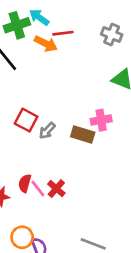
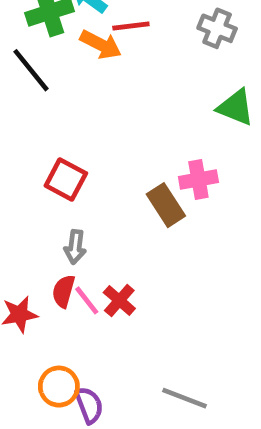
gray arrow: (47, 131) -> (75, 247), moved, turned -36
brown rectangle: (83, 135) -> (166, 205), turned 40

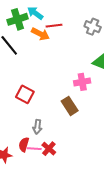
pink cross: (198, 179) -> (82, 82), moved
gray arrow: (75, 247) -> (37, 127), moved
pink line: (87, 300) -> (34, 149), turned -48

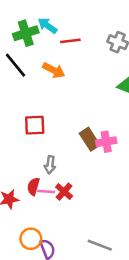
orange arrow: (40, 34) -> (54, 70), moved
pink cross: (82, 82) -> (106, 142), moved
red square: (25, 94) -> (35, 125), turned -30

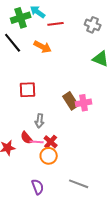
red semicircle: (33, 186) -> (27, 138), turned -56
orange circle: (31, 239) -> (49, 156), moved

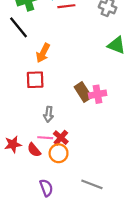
orange arrow: (43, 47) -> (43, 53), moved, turned 90
red semicircle: (27, 138) -> (34, 150), moved

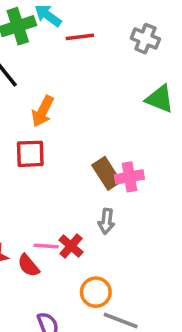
gray arrow: (49, 114) -> (106, 221), moved
orange circle: (59, 153) -> (96, 292), moved

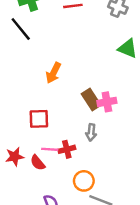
orange arrow: (43, 111) -> (53, 73), moved
red square: (30, 154) -> (39, 119), moved
red cross: (71, 246) -> (67, 149), turned 35

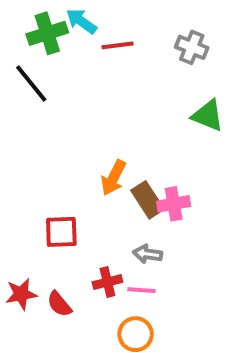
orange arrow: (53, 73) -> (113, 178), moved
gray arrow: (91, 132) -> (148, 254), turned 91
pink line: (50, 149) -> (142, 290), moved

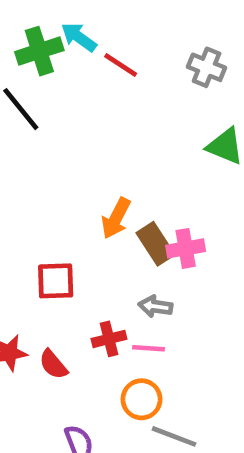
red line: (117, 45) -> (121, 65), turned 40

